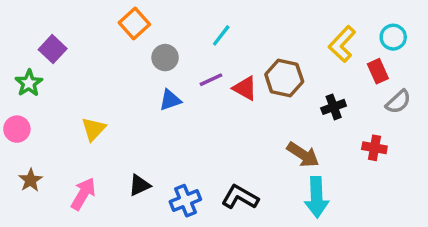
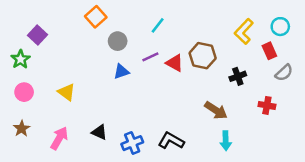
pink circle: (17, 129) -> (24, 92), moved
yellow triangle: (94, 129) -> (67, 92), turned -36
black triangle: (139, 185) -> (99, 132), turned 49
cyan arrow: (317, 197) -> (226, 141), size x0.7

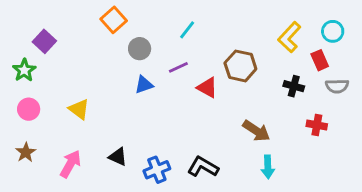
red triangle: (175, 63) -> (207, 88), moved
gray semicircle: (284, 73) -> (337, 86), turned 42
black cross: (238, 76) -> (294, 86), moved, turned 35

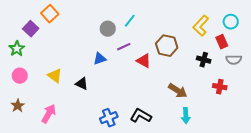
orange square: (114, 20) -> (50, 14), moved
gray circle: (140, 49) -> (108, 29), moved
black triangle: (118, 157) -> (82, 84), moved

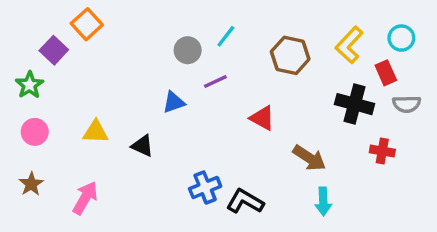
brown hexagon: (167, 46) -> (290, 55), moved
black cross: (204, 60) -> (354, 104), size x1.5
red triangle: (144, 61) -> (262, 118), moved
yellow triangle: (55, 76) -> (96, 132), turned -35
blue cross: (109, 118) -> (205, 187), moved

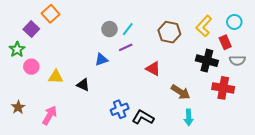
cyan line: (226, 36) -> (128, 29), moved
pink circle: (35, 132) -> (31, 67), moved
red cross: (382, 151) -> (223, 88), size x1.5

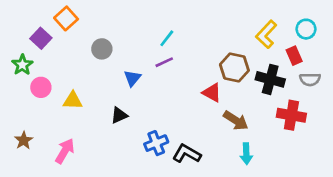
gray circle: (109, 29) -> (102, 49), moved
brown hexagon: (169, 32) -> (234, 67), moved
blue triangle: (101, 60) -> (132, 78), turned -32
red triangle: (153, 69) -> (212, 93), moved
black triangle: (83, 85) -> (119, 115), moved, turned -48

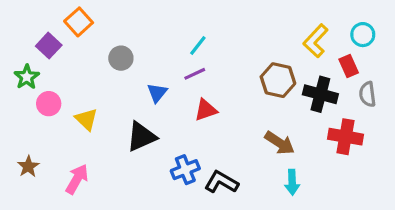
gray semicircle: (310, 79) -> (367, 94), turned 84
red triangle: (212, 93) -> (206, 110), moved, turned -48
yellow triangle: (73, 101) -> (86, 119), turned 42
black triangle: (119, 115) -> (141, 137), size x1.5

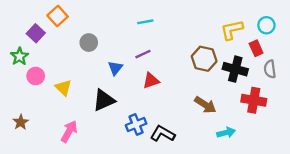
yellow L-shape: (316, 41) -> (232, 30), turned 35
cyan line: (198, 46) -> (145, 22), moved, turned 42
pink arrow: (77, 179) -> (69, 131), moved
cyan arrow: (292, 182) -> (226, 133), moved, turned -102

